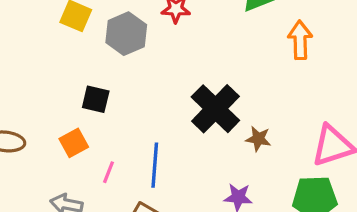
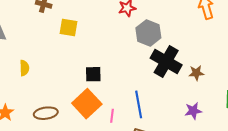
gray hexagon: (126, 34) -> (148, 33), moved
orange square: (74, 143) -> (87, 104), size x1.6

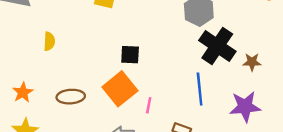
blue line: (139, 104) -> (200, 89), moved
purple star: (193, 111) -> (245, 107), size x1.5

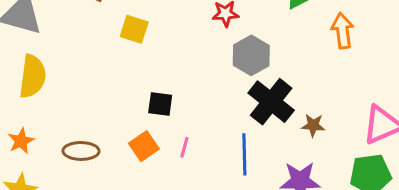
yellow semicircle: (49, 41) -> (33, 76), moved, size x1.8
orange square: (120, 89) -> (144, 146), size x0.7
pink line: (149, 105) -> (184, 147), moved

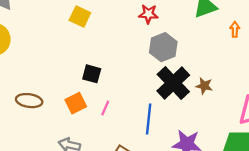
orange arrow: (343, 31) -> (235, 29), moved, size x0.6
brown star: (313, 125) -> (204, 86), moved

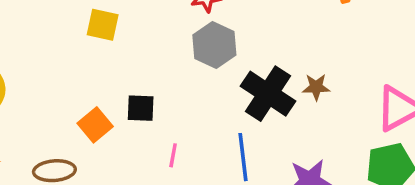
gray hexagon: (163, 47) -> (214, 45), moved
orange square: (76, 103) -> (95, 125), moved

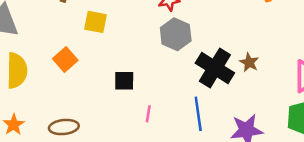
brown star: (316, 87) -> (249, 62), turned 30
orange square: (95, 125) -> (65, 59), moved

